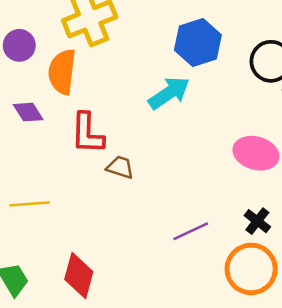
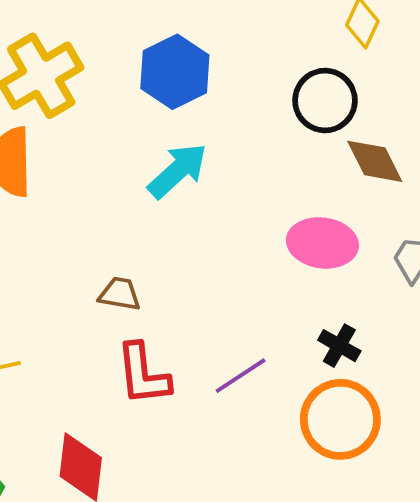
blue hexagon: (198, 43) -> (175, 72), moved
red L-shape: (87, 133) -> (143, 374), moved

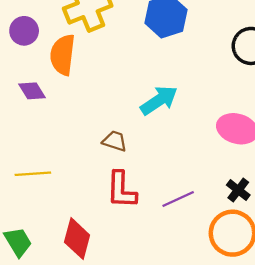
cyan arrow: (178, 171) -> (159, 100), moved

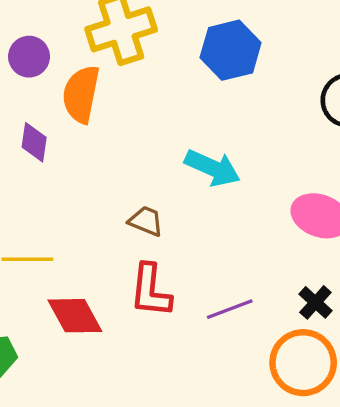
purple diamond: (32, 91) -> (34, 142), turned 36
cyan arrow: (159, 100) -> (212, 168), turned 54
red diamond: (77, 239) -> (75, 316), moved, turned -48

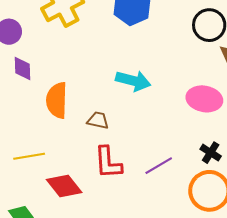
orange semicircle: (81, 94) -> (57, 100), moved
purple diamond: (34, 142) -> (23, 69), moved

